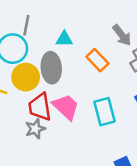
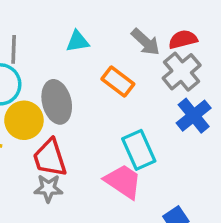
cyan triangle: (64, 39) -> (78, 41), moved
pink trapezoid: (66, 107) -> (123, 181), moved
gray star: (35, 129) -> (48, 188), turned 30

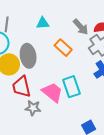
pink trapezoid: (123, 181) -> (52, 92), moved
gray star: (48, 188) -> (33, 108), moved

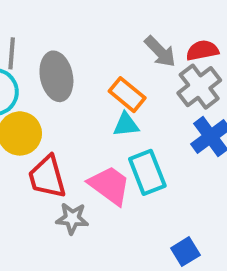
cyan triangle: (43, 23) -> (126, 125), moved
gray ellipse: (28, 56) -> (56, 76), moved

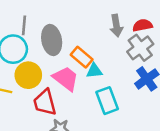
gray arrow: (160, 52) -> (116, 26), turned 35
orange rectangle: (127, 95) -> (82, 57), moved
pink trapezoid: (109, 185) -> (66, 79), moved

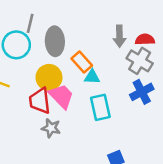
gray cross: (140, 48) -> (140, 61), turned -30
yellow circle: (28, 75) -> (49, 77), moved
pink trapezoid: (66, 79) -> (61, 96), moved

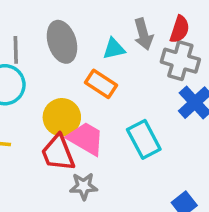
red semicircle: (145, 39) -> (180, 29), turned 126
gray ellipse: (55, 41) -> (62, 42), moved
cyan triangle: (92, 77) -> (114, 49), moved

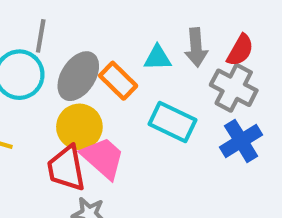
gray ellipse: (62, 42) -> (78, 76), moved, turned 39
orange rectangle: (101, 84) -> (118, 81), moved
cyan rectangle: (144, 139) -> (173, 122), moved, turned -48

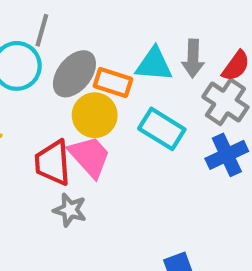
cyan triangle: (157, 58) -> (154, 64), size x1.4
orange rectangle: (118, 81) -> (113, 83), turned -33
yellow circle: (79, 127) -> (95, 115), moved

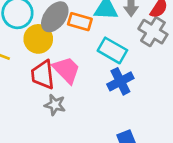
yellow circle: (95, 115) -> (38, 39), moved
blue cross: (227, 155) -> (120, 81), moved

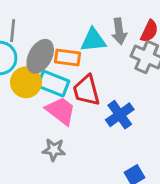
cyan rectangle: (112, 50) -> (53, 84), moved
red trapezoid: (43, 75) -> (86, 91), moved

